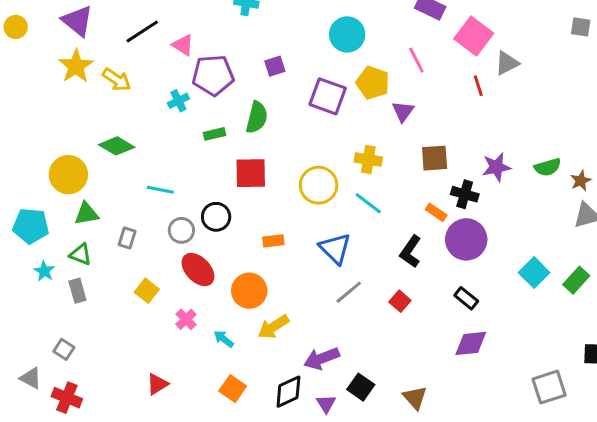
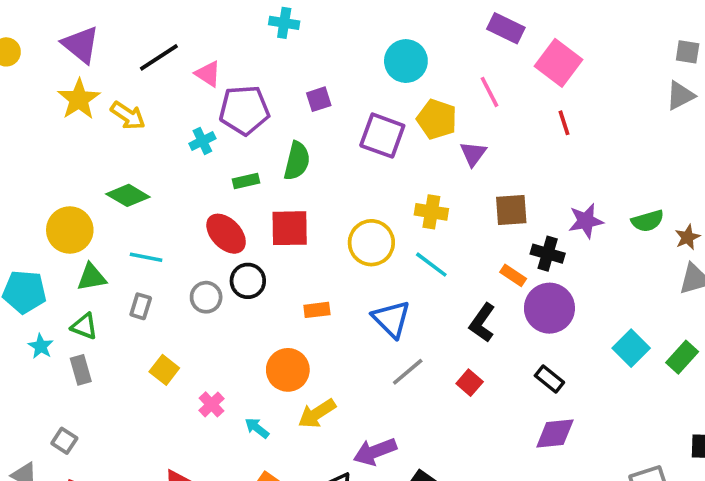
gray triangle: (507, 63) -> (680, 96), moved
cyan line: (160, 190) -> (146, 257), moved
red ellipse: (198, 270) -> (226, 234), moved

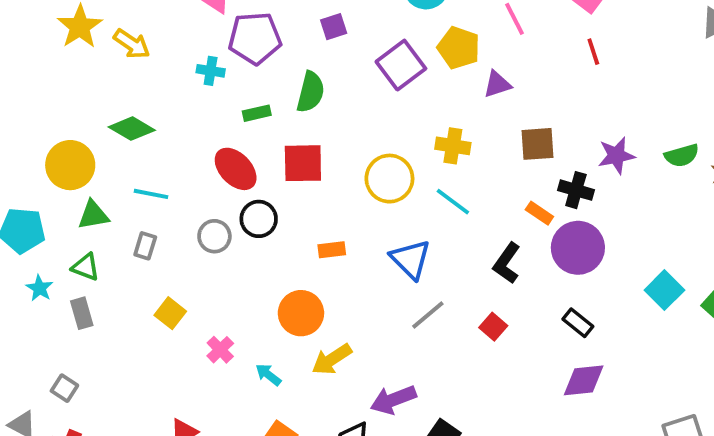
purple square: (382, 136) -> (401, 65), turned 33
cyan cross: (202, 141) -> (211, 71), turned 35
purple triangle: (473, 154) -> (497, 84), turned 36

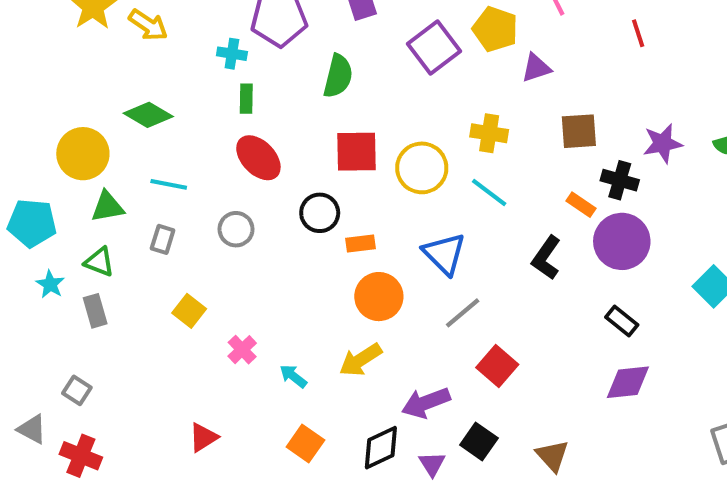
green rectangle: (257, 113) -> (246, 99), moved, turned -76
red square: (303, 163) -> (356, 152), moved
black circle: (259, 219) -> (320, 213), moved
orange circle: (301, 313) -> (379, 297), moved
red square: (493, 327) -> (497, 366), moved, size x1.4

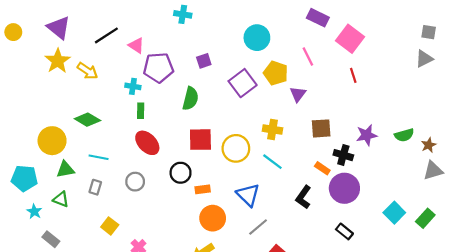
purple triangle: (536, 68) -> (298, 94), turned -35
gray rectangle: (95, 311) -> (51, 239), moved, turned -35

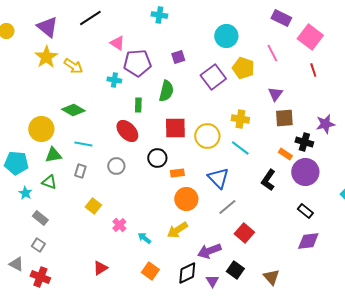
black line: (106, 35) -> (90, 18), moved
purple triangle: (298, 94) -> (275, 94), moved
green rectangle: (141, 111) -> (138, 105), moved

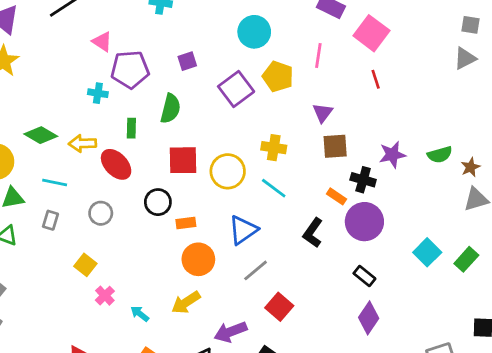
pink line: (272, 53) -> (318, 56), turned 36
yellow arrow: (73, 66) -> (83, 143), moved, turned 144
blue triangle: (218, 178) -> (243, 230), turned 40
yellow square: (93, 206) -> (85, 265), moved
purple diamond: (308, 241) -> (369, 318), turned -50

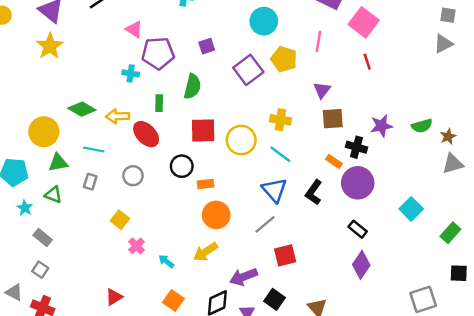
blue triangle: (243, 230) -> (274, 190), moved, turned -36
green rectangle: (466, 259) -> (450, 233), moved
red square: (279, 307) -> (285, 255), turned 35

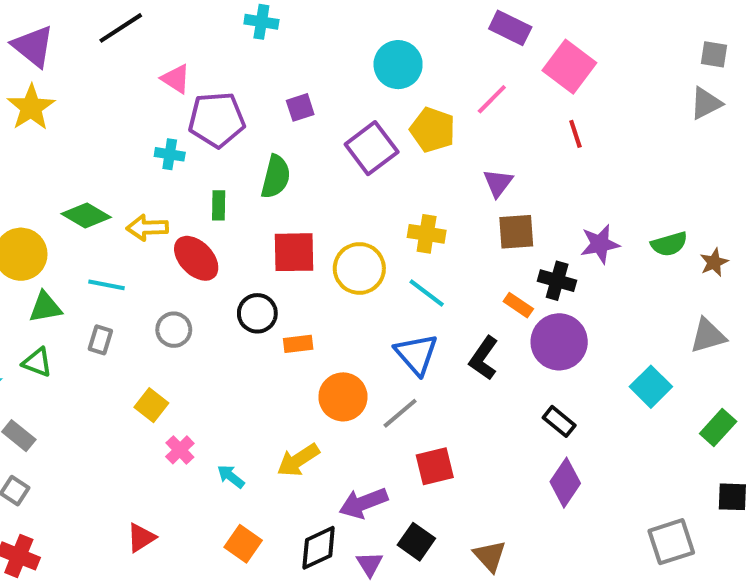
pink line: (318, 41) -> (492, 99), turned 36
gray triangle: (453, 164) -> (708, 336), moved
orange circle: (216, 215) -> (343, 397), moved

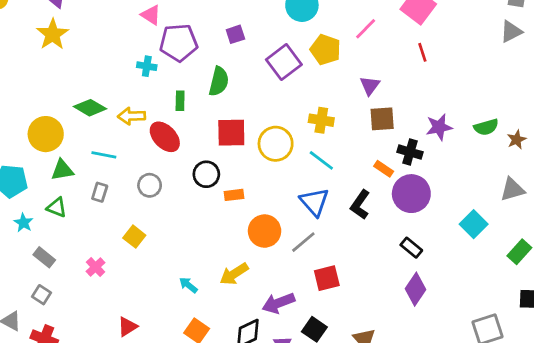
pink cross: (180, 450) -> (96, 267), moved

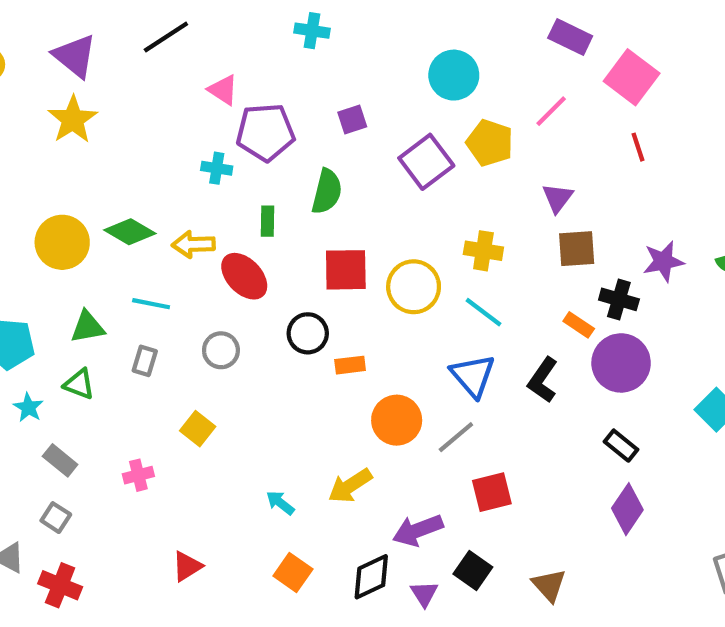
yellow circle: (46, 134) -> (62, 242), moved
pink cross: (96, 267) -> (138, 475), turned 30

